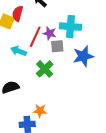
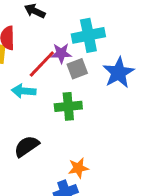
red line: (35, 37) -> (42, 64), turned 35
green cross: (45, 69) -> (68, 106), turned -36

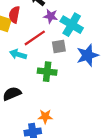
cyan cross: (88, 35) -> (72, 25), turned 30
purple star: (61, 53) -> (51, 16), moved

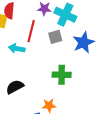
red line: (35, 38) -> (31, 31), turned -35
green cross: (47, 72) -> (62, 75), moved

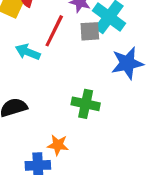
gray square: (55, 37) -> (90, 31), moved

